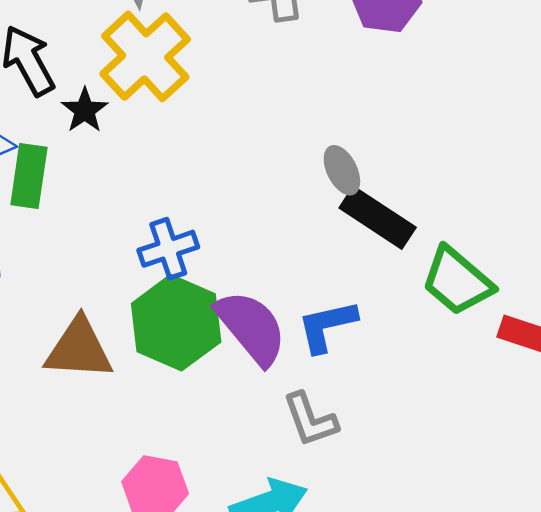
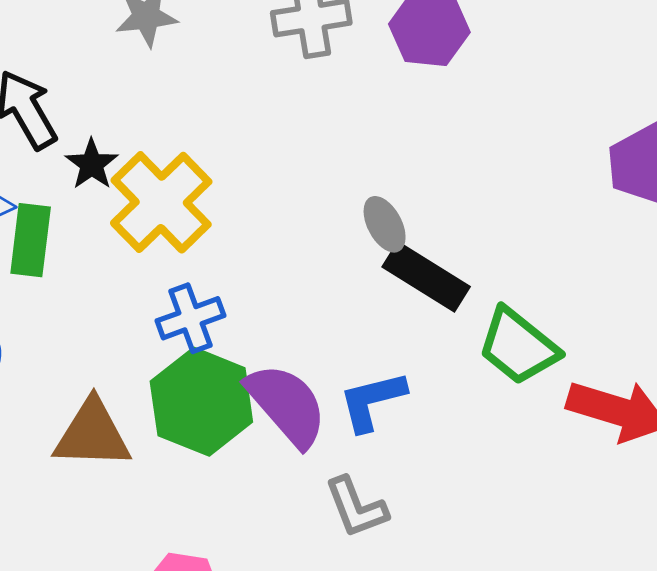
yellow cross: (145, 56) -> (161, 202), moved

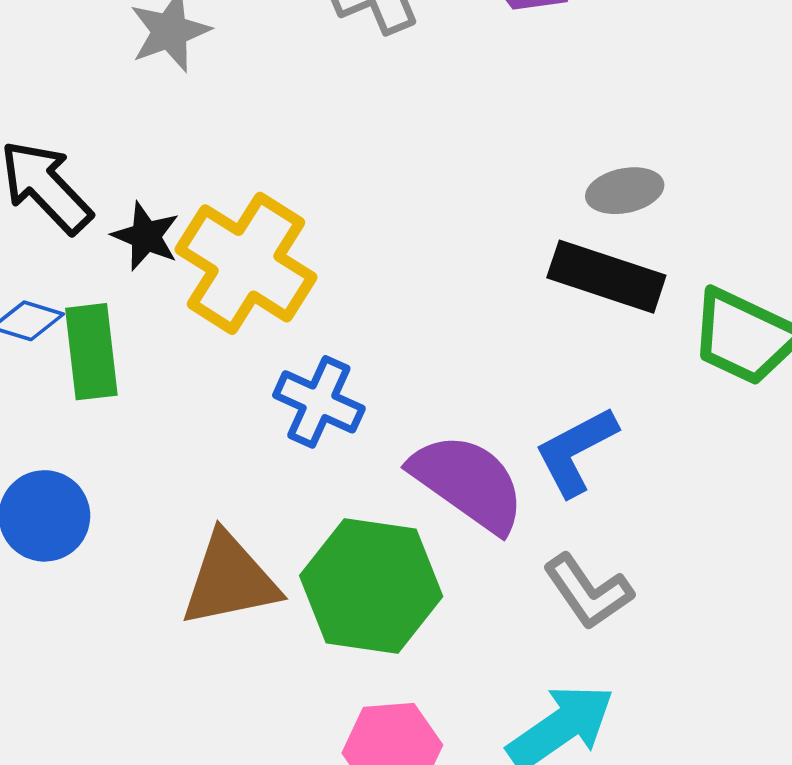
gray ellipse: (385, 224) -> (625, 191), moved, turned -60
blue cross: (190, 318) -> (319, 402), turned -32
green hexagon: (201, 402) -> (371, 586), moved

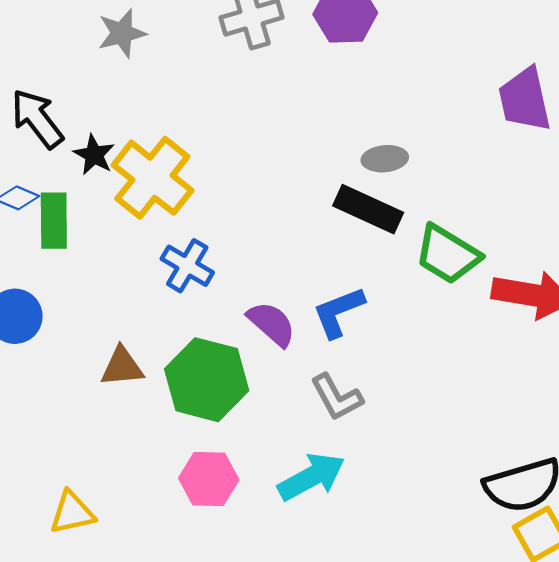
purple semicircle: (468, 483) -> (272, 324), size x0.7
brown triangle: (230, 580) -> (122, 367), size x0.7

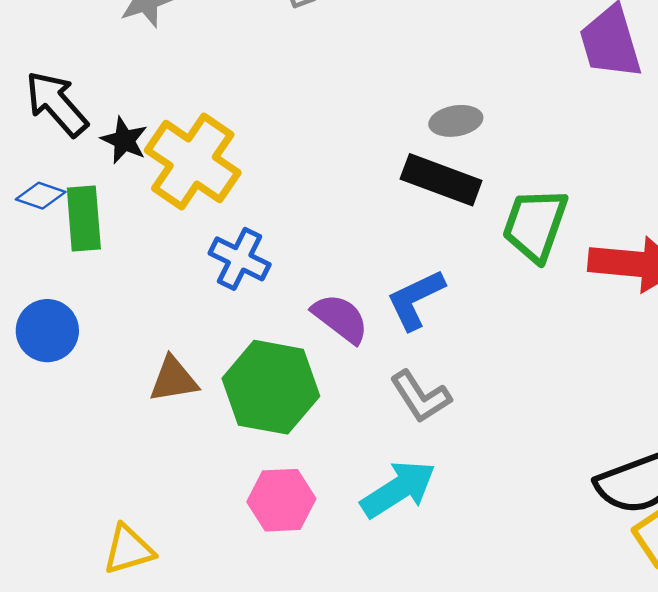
green trapezoid: (447, 254) -> (535, 225), turned 82

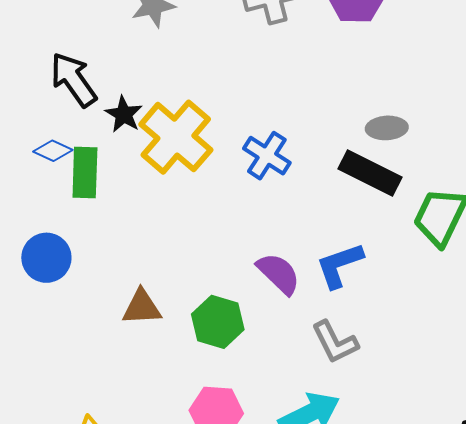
blue cross: (240, 259) -> (267, 156), moved
green hexagon: (271, 387) -> (218, 322), size x0.7

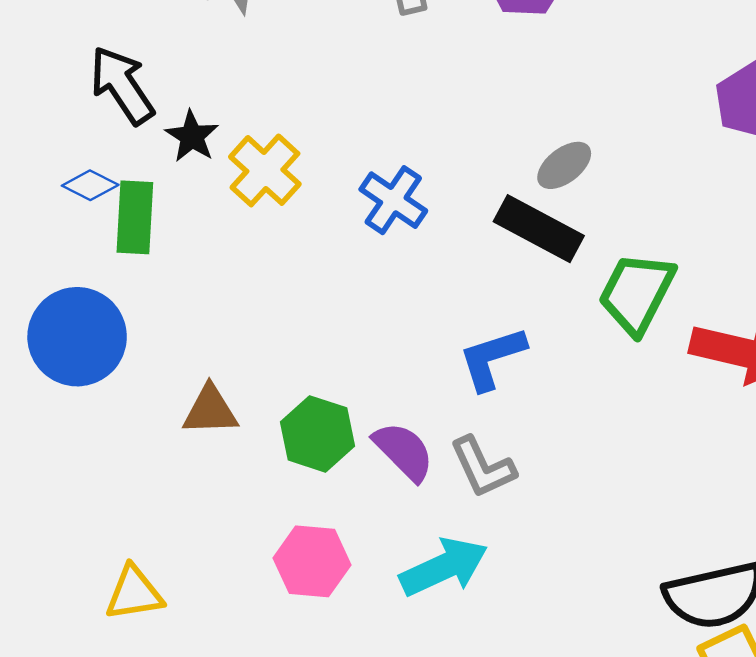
gray ellipse: (387, 128) -> (564, 165), turned -36
yellow cross: (176, 137) -> (265, 170), size x0.7
blue circle: (46, 258) -> (77, 337), size x1.4
purple semicircle: (279, 274) -> (404, 451), moved

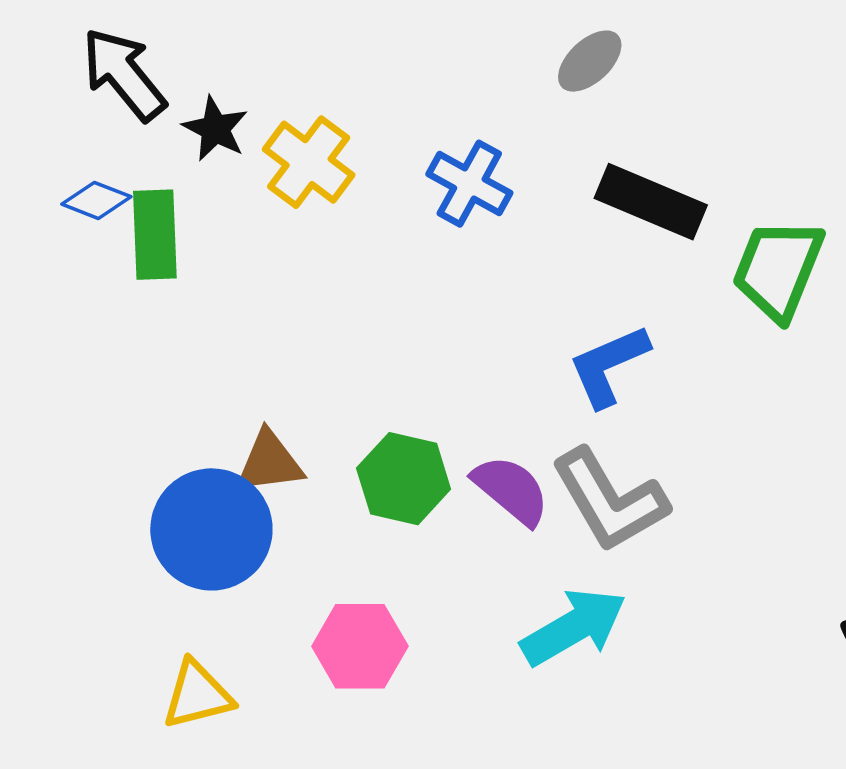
gray ellipse: (564, 165) -> (590, 61), moved
blue circle: (77, 337) -> (211, 529), moved
gray L-shape: (483, 467) -> (610, 500), size x1.4
pink hexagon: (312, 561) -> (360, 646), moved

